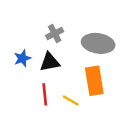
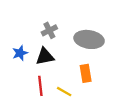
orange rectangle: (94, 81) -> (86, 73), size x0.7

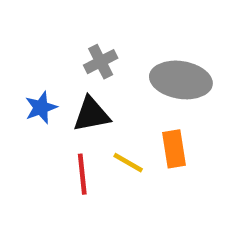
yellow line: (64, 92) -> (128, 163), moved

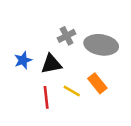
gray cross: (101, 62) -> (67, 36), moved
orange rectangle: (174, 149) -> (97, 83), turned -30

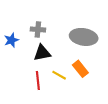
gray cross: (67, 36) -> (38, 30), moved, turned 32
blue star: (23, 60) -> (11, 40), moved

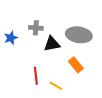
black triangle: (42, 53) -> (52, 44), moved
yellow line: (59, 75) -> (56, 86), moved

